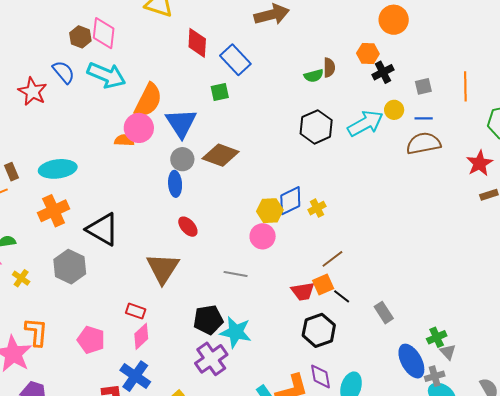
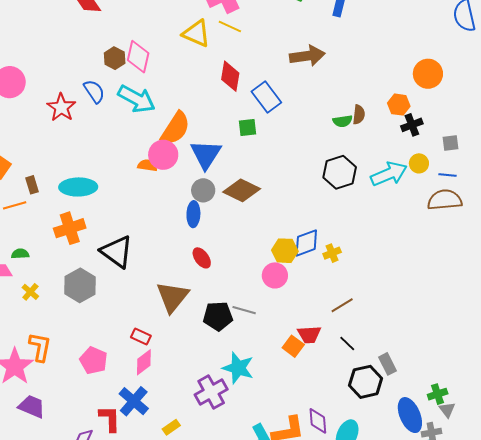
orange square: (323, 284) -> (293, 346), moved, turned -35
black pentagon: (208, 320) -> (218, 316), moved
black hexagon: (319, 330) -> (366, 382), moved

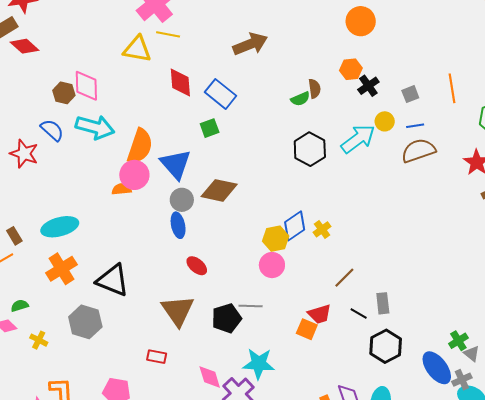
orange circle: (428, 74) -> (361, 21), moved
pink diamond: (144, 362) -> (210, 377), moved, turned -56
gray rectangle: (388, 364) -> (383, 303), moved, turned 35

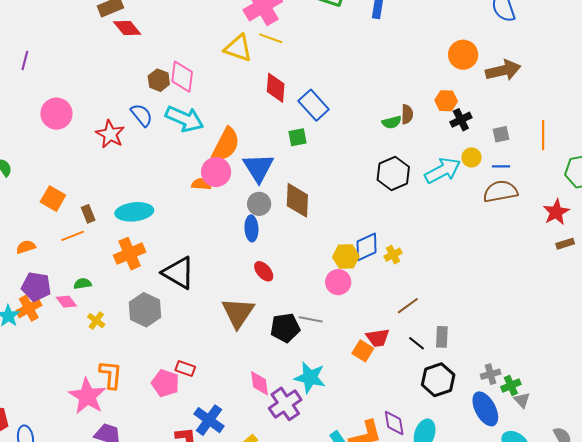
brown arrow: (250, 44) -> (503, 70), moved
brown diamond: (219, 190) -> (297, 200), turned 72
red rectangle: (157, 357) -> (185, 368), moved
gray cross: (462, 380) -> (491, 374), moved

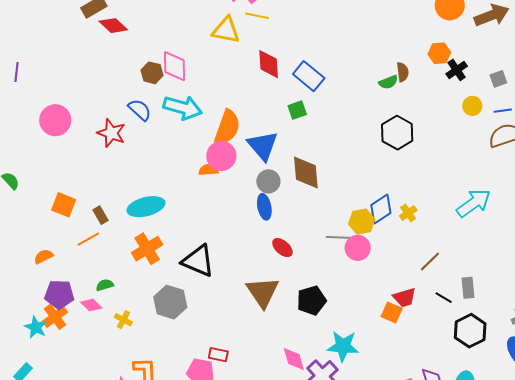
cyan arrow: (443, 171) -> (474, 203), moved
gray line: (311, 319) -> (338, 237), moved

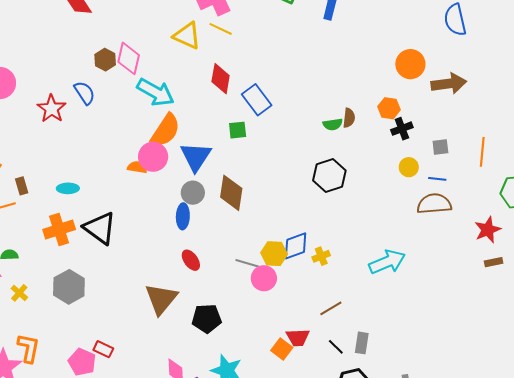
cyan arrow: (183, 108) -> (156, 92), moved
cyan ellipse: (146, 207) -> (68, 188), size x0.6
black triangle: (198, 261) -> (100, 228), moved

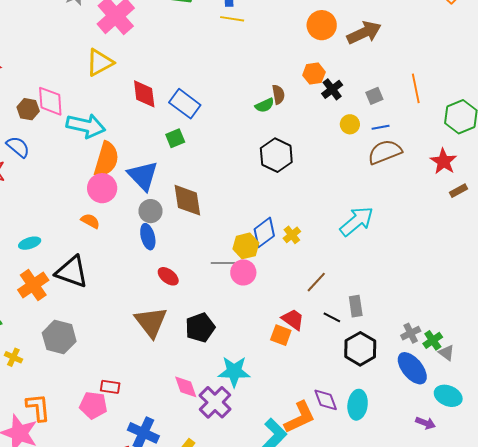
yellow line: (221, 29) -> (232, 19), moved
yellow triangle: (187, 36) -> (100, 62), turned -36
orange semicircle: (137, 167) -> (90, 221), moved, turned 36
red trapezoid: (298, 337) -> (293, 319), turned -125

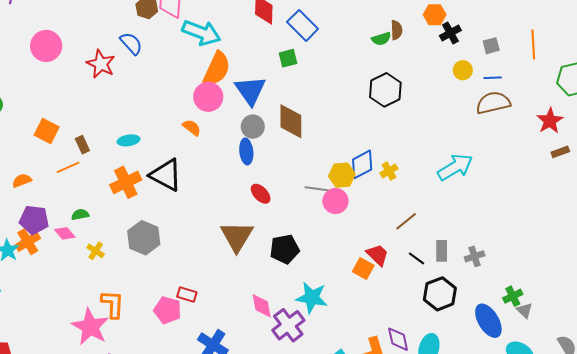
gray cross: (411, 333) -> (475, 256), moved

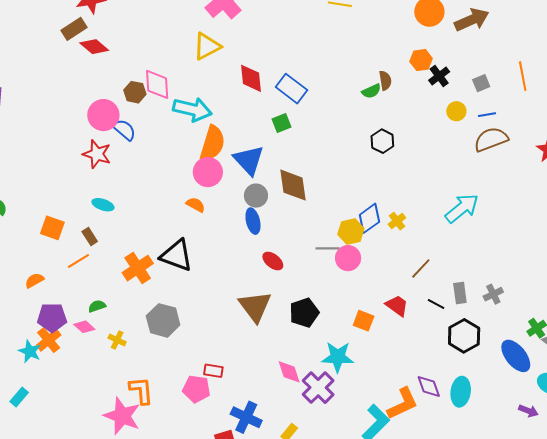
pink circle: (46, 46) -> (103, 115), moved
black hexagon: (385, 90) -> (382, 141), size x0.7
cyan ellipse: (128, 140) -> (103, 205), moved, turned 35
orange square: (363, 269) -> (364, 321), moved

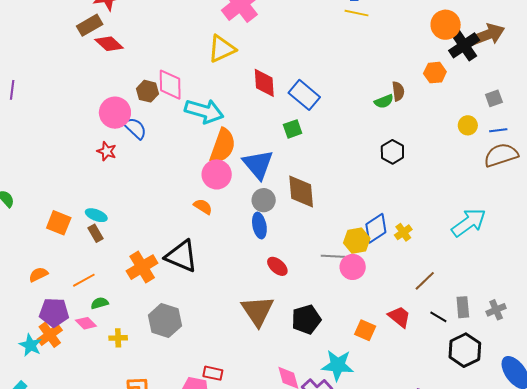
black cross: (439, 76) -> (464, 45), moved, size x1.4
red star: (97, 154) -> (107, 151), size x0.7
cyan ellipse: (103, 205) -> (96, 215), moved
orange line: (78, 261) -> (84, 280), moved
yellow cross: (117, 340) -> (118, 338), turned -30

